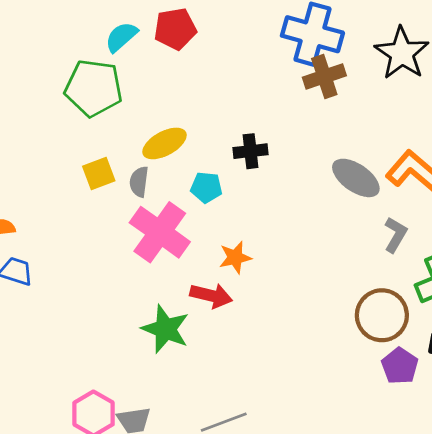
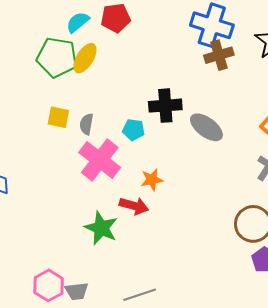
yellow ellipse: (165, 143) -> (85, 58), moved, turned -32
black cross: (250, 151) -> (165, 106), size x1.4
yellow square: (99, 173) -> (58, 117), turned 30
gray ellipse: (356, 178) -> (206, 127), moved

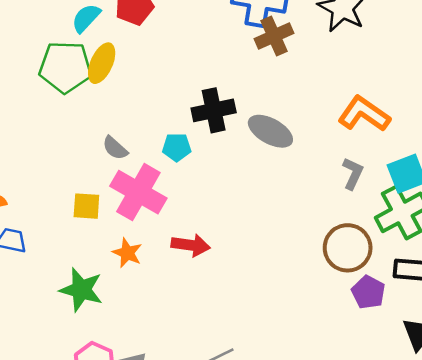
yellow square: (58, 117) -> (86, 206), moved
gray semicircle: (86, 124) -> (115, 148), turned -50
orange star: (152, 180) -> (127, 253), moved, turned -30
green star: (101, 228) -> (81, 290), moved

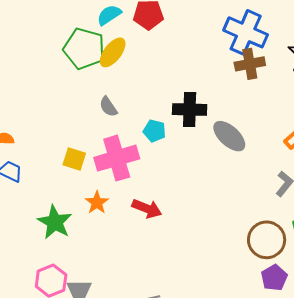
gray semicircle: (115, 148) -> (108, 107), moved
pink cross: (138, 192) -> (117, 158), turned 30

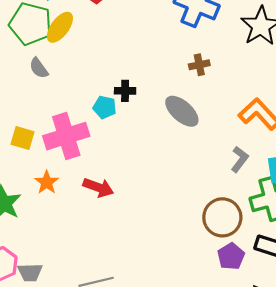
brown cross: (250, 64) -> (199, 65), moved, size x0.7
gray semicircle: (108, 107) -> (39, 68), moved
black cross: (190, 110) -> (125, 91), moved, size x0.6

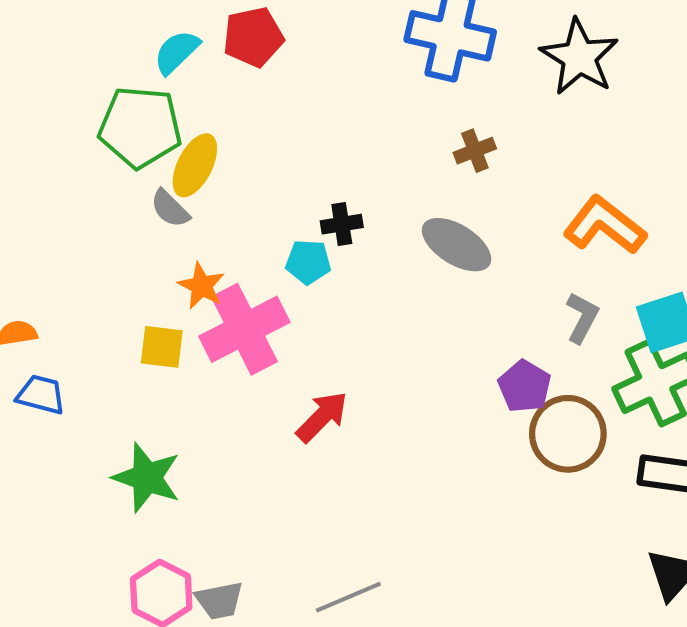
yellow ellipse: (60, 27) -> (195, 165), moved
orange star: (47, 182) -> (202, 286), moved
red arrow: (98, 187) -> (322, 417), turned -56
purple pentagon: (231, 256) -> (525, 386), moved

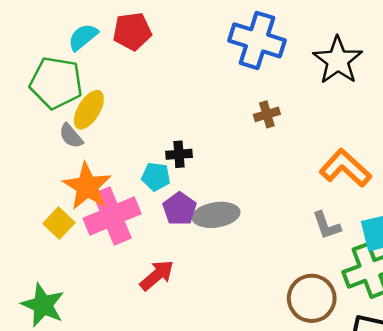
gray ellipse: (457, 245) -> (216, 215), moved, turned -45
orange star: (202, 286) -> (87, 186), size x1.6
gray L-shape: (582, 318) -> (326, 225), turned 128
yellow square: (162, 347) -> (59, 223), turned 32
purple pentagon: (525, 386) -> (180, 209), moved

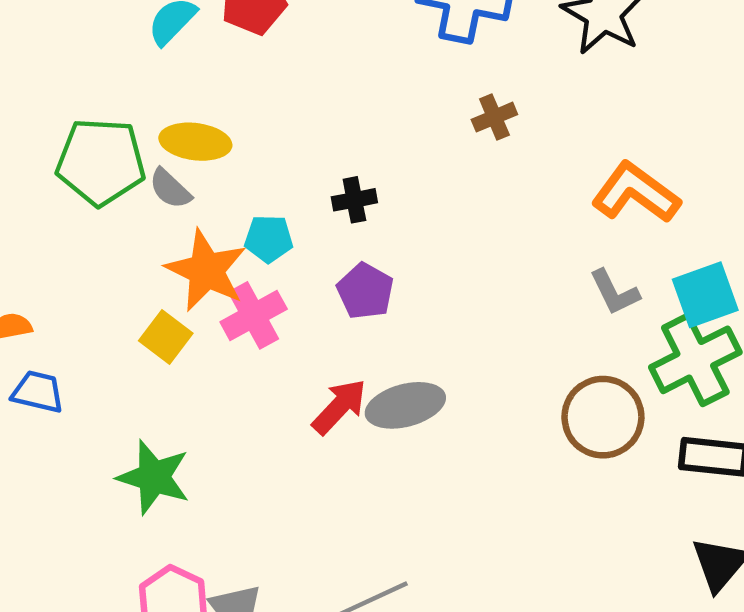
green pentagon: (56, 83) -> (101, 162), moved
yellow ellipse: (89, 110) -> (195, 142), turned 72
cyan pentagon: (156, 177) -> (269, 239), moved
gray ellipse: (216, 215) -> (405, 405), moved
pink cross: (112, 216) -> (254, 315), size x0.7

